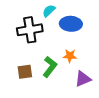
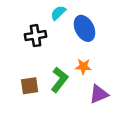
blue ellipse: (71, 24) -> (85, 28), turned 60
black cross: (30, 30) -> (36, 36), size x0.7

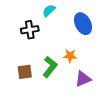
blue ellipse: (85, 28) -> (83, 24), moved

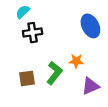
cyan semicircle: (49, 11) -> (23, 12), moved

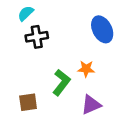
brown square: (27, 78) -> (28, 102), moved
purple triangle: (90, 86) -> (91, 105), moved

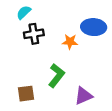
blue ellipse: (102, 29) -> (94, 27), turned -60
orange star: (86, 69) -> (70, 42), moved

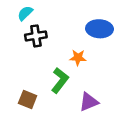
orange star: (70, 42) -> (78, 58), moved
brown square: (26, 94) -> (28, 100), turned 30

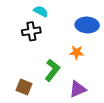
cyan semicircle: (25, 13) -> (41, 11), moved, turned 72
orange star: (78, 58) -> (77, 52), moved

